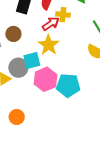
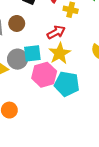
red arrow: (51, 24) -> (56, 32), moved
yellow star: (49, 45) -> (60, 53), moved

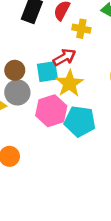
brown circle: (17, 23) -> (15, 70), moved
cyan square: (32, 53) -> (47, 72), moved

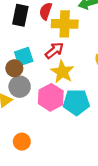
yellow cross: (81, 29) -> (65, 24), size x1.6
cyan square: (47, 72) -> (24, 57), moved

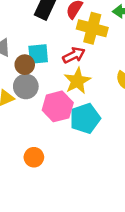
cyan pentagon: (76, 102) -> (85, 118), turned -30
orange circle: (22, 142) -> (34, 157), moved

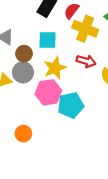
cyan square: (38, 54) -> (48, 40), moved
red arrow: (74, 55) -> (86, 61), moved, turned 36
yellow star: (77, 81) -> (55, 68), moved

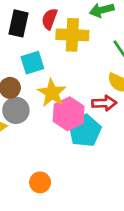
red arrow: (86, 61) -> (104, 103), moved
pink hexagon: (48, 92) -> (69, 114), moved

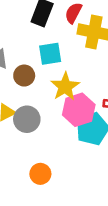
gray circle: (16, 110) -> (27, 119), moved

